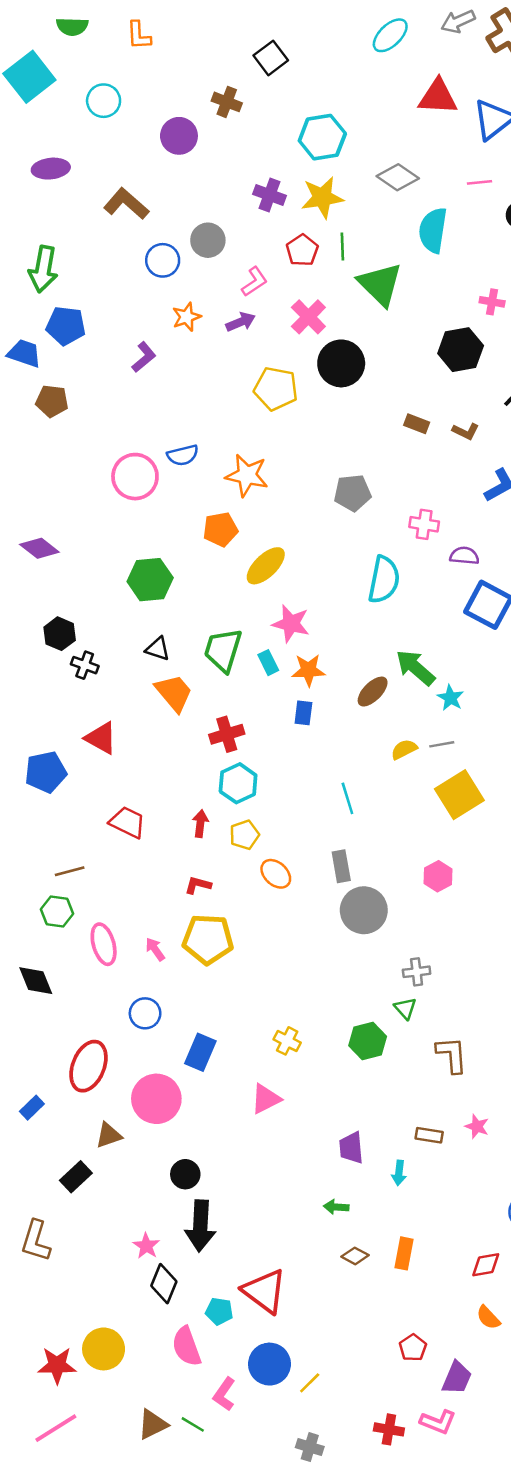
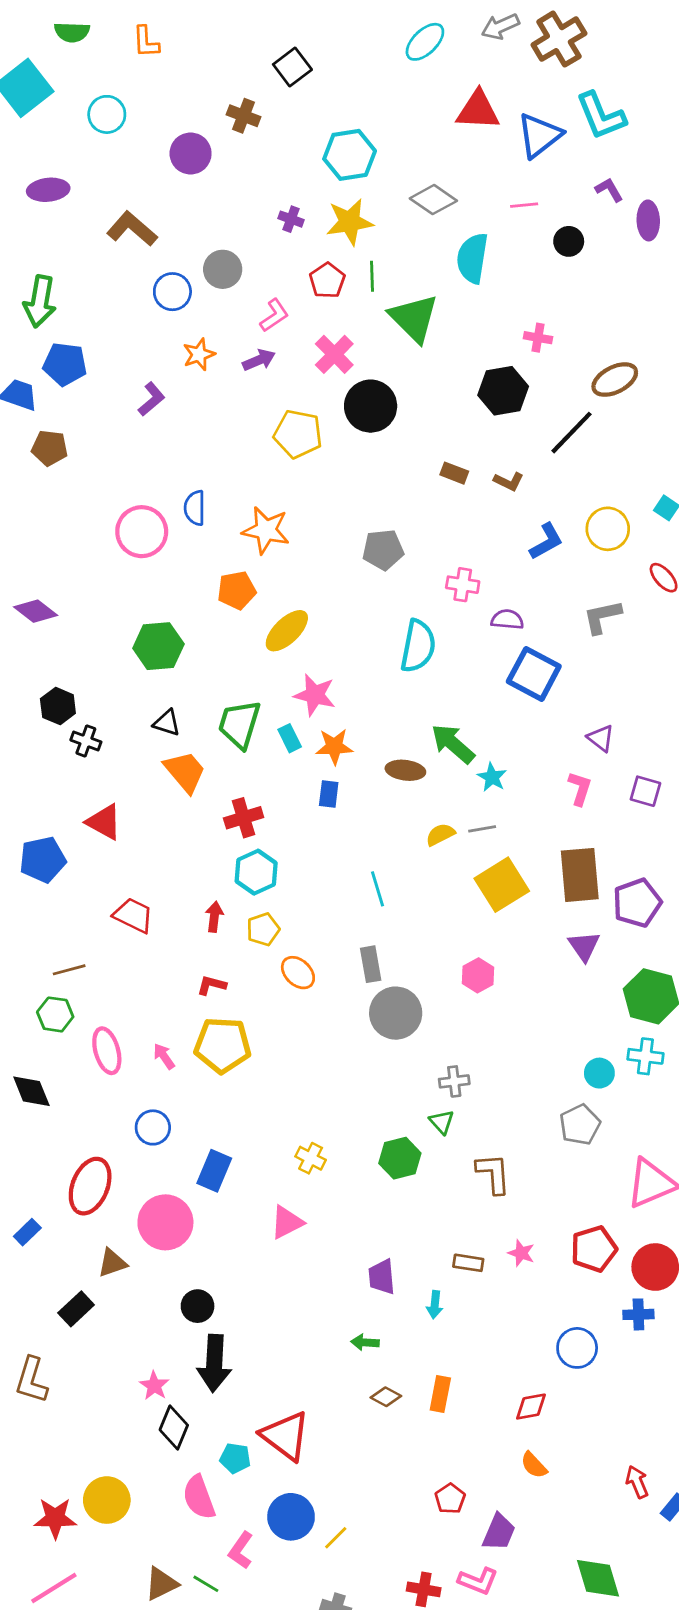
purple cross: (270, 195) -> (291, 219), size x0.7
blue semicircle: (183, 455) -> (195, 508), turned 104
brown ellipse: (373, 692) -> (405, 770), turned 52

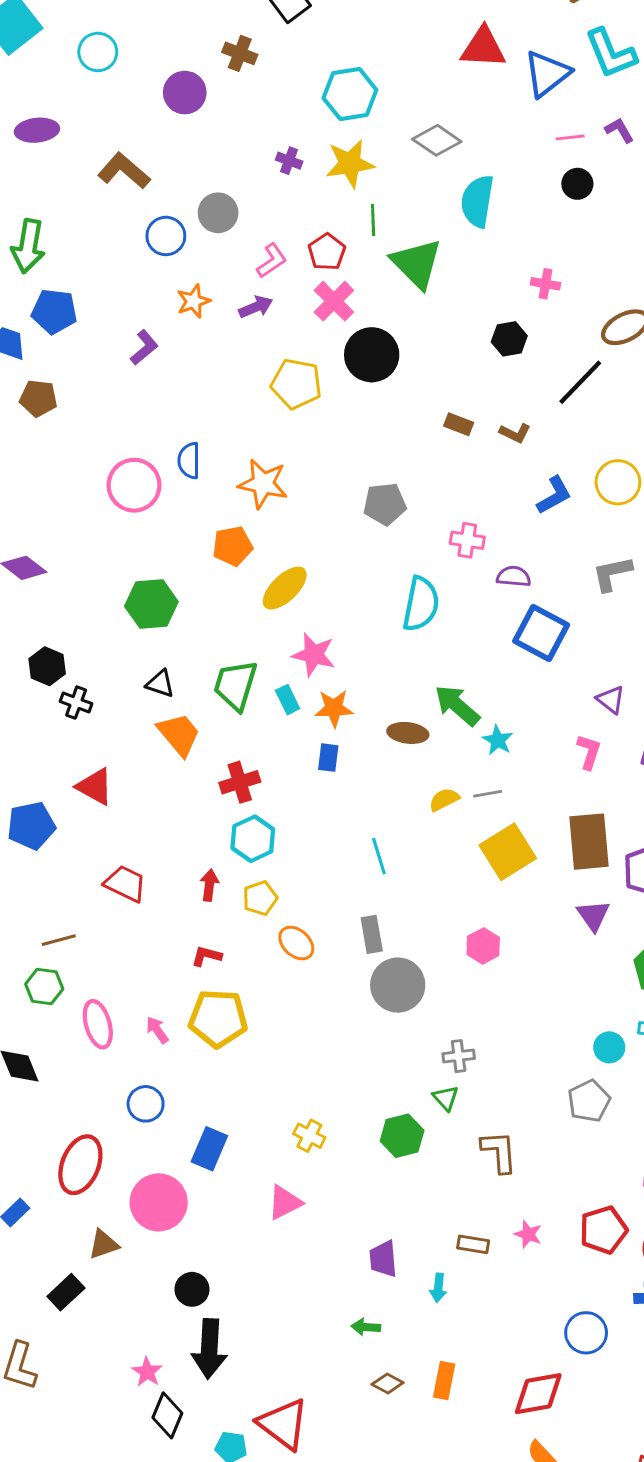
pink line: (524, 205) -> (570, 137), moved
red pentagon: (327, 280) -> (327, 252), moved
black hexagon: (503, 391) -> (509, 339), size x0.7
red diamond: (531, 1407) -> (538, 1394), size x1.5

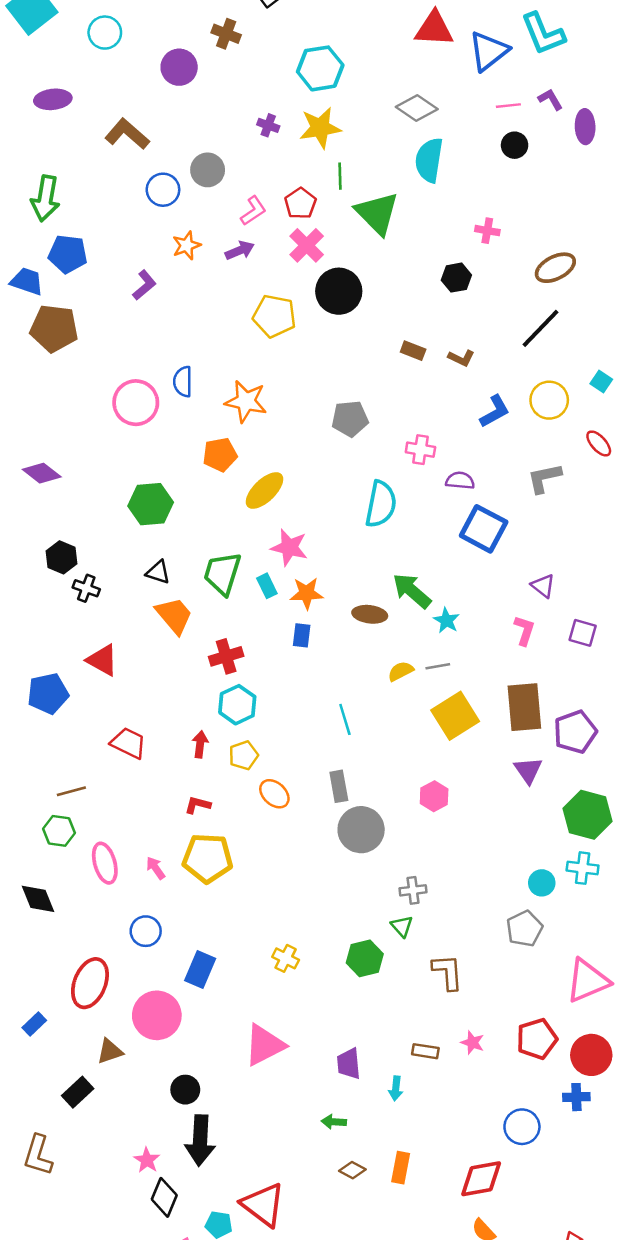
gray diamond: (437, 140) -> (417, 108), moved
black line: (580, 382) -> (541, 328), moved
brown pentagon: (38, 398) -> (54, 328), size x1.5
pink triangle: (285, 1202) -> (264, 1045), moved, size x1.4

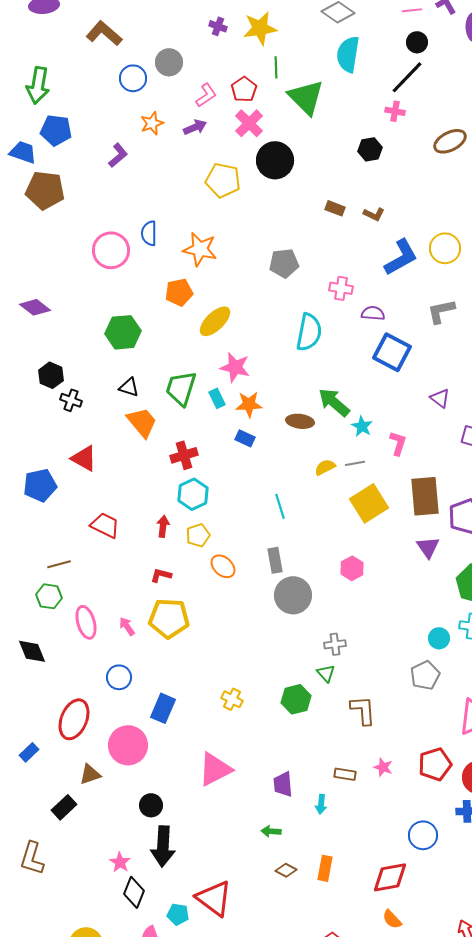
black line: (541, 328) -> (407, 77), moved
blue L-shape: (495, 411) -> (401, 257), size x1.4
pink L-shape: (524, 630) -> (398, 443), moved
blue rectangle: (302, 635) -> (245, 438), turned -72

